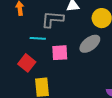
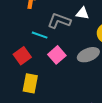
pink square: (60, 53) -> (57, 55), turned 36

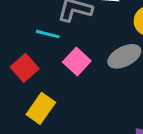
yellow rectangle: (30, 83) -> (41, 108), turned 30

